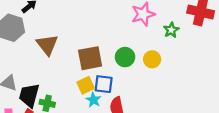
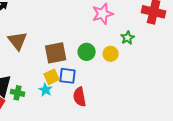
green star: (171, 30) -> (128, 38), moved
cyan star: (93, 100) -> (46, 90), moved

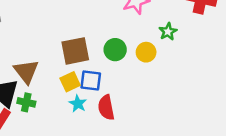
brown triangle: (18, 41) -> (26, 71), moved
cyan star: (46, 90) -> (78, 104), moved

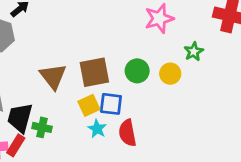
brown triangle: (26, 71) -> (53, 76), moved

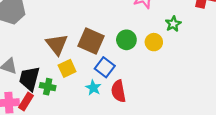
brown square: (94, 72) -> (91, 41), turned 35
blue square: (111, 104) -> (105, 67), turned 30
yellow square: (89, 105) -> (67, 68), moved

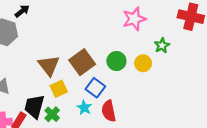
brown square: (91, 41) -> (82, 62), turned 30
black trapezoid: (29, 79) -> (34, 107), moved
green cross: (48, 87) -> (52, 114), moved, turned 32

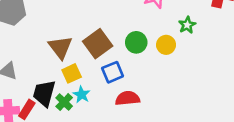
blue square: (95, 88) -> (113, 72), turned 30
cyan star: (84, 108) -> (82, 95), moved
red semicircle: (109, 111) -> (128, 98), turned 95

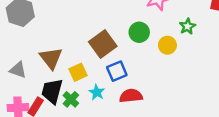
green circle: (136, 42) -> (139, 32), moved
brown triangle: (60, 47) -> (51, 58), moved
cyan star: (82, 95) -> (97, 92), moved

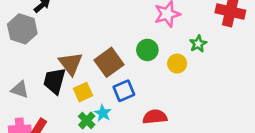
brown triangle: (51, 58) -> (71, 64), moved
black trapezoid: (52, 91) -> (54, 81), moved
red semicircle: (131, 96) -> (155, 117), moved
green cross: (71, 99) -> (87, 121), moved

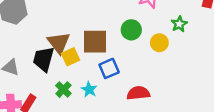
brown square: (109, 62) -> (95, 42), turned 36
yellow square: (83, 92) -> (70, 57), moved
green cross: (87, 121) -> (63, 90), moved

